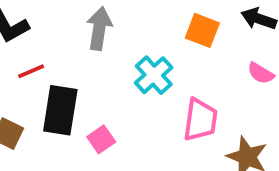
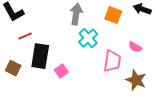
gray arrow: (99, 28) -> (76, 14), moved
pink semicircle: (261, 73) -> (135, 47), moved

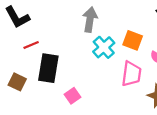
orange square: (113, 15) -> (133, 40), moved
pink square: (61, 71) -> (73, 96), moved

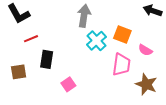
black rectangle: (48, 68) -> (47, 59), size x0.7
brown square: (17, 82) -> (19, 72), turned -35

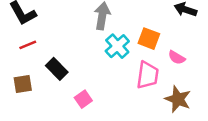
red line: (31, 39) -> (28, 45), moved
black rectangle: (47, 59) -> (57, 69), turned -54

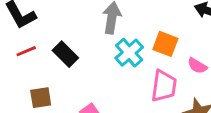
black rectangle: (57, 69) -> (65, 54), moved
brown square: (23, 84) -> (41, 98), moved

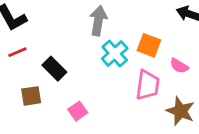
black rectangle: (65, 54) -> (54, 69), moved

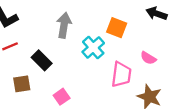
gray arrow: (98, 21) -> (64, 25), moved
orange square: (149, 45) -> (117, 28), moved

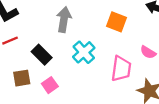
cyan cross: (93, 48) -> (84, 52), moved
pink square: (62, 97) -> (50, 85), moved

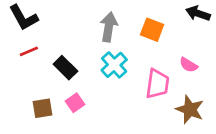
gray arrow: (64, 20) -> (109, 27), moved
brown square: (22, 78) -> (42, 108), moved

